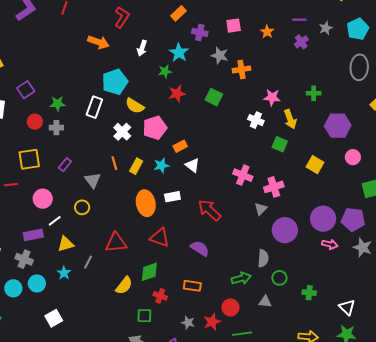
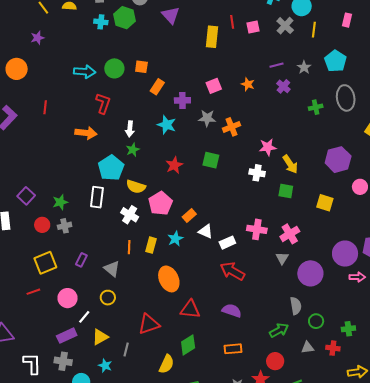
green star: (165, 71) -> (133, 150), moved
green cross: (314, 93) -> (316, 107), moved
orange line: (114, 163) -> (129, 247), turned 32
white rectangle: (172, 197) -> (227, 243), moved
red cross: (160, 296) -> (333, 348), moved

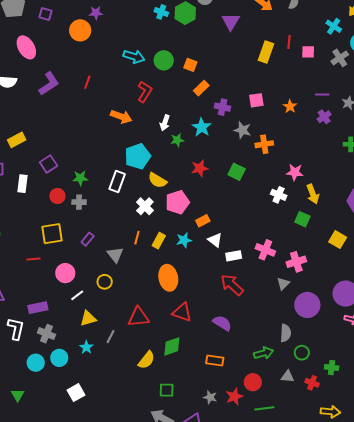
orange circle: (17, 69) -> (80, 30), moved
green star: (133, 150) -> (177, 140), moved
purple rectangle: (67, 336) -> (38, 308), moved

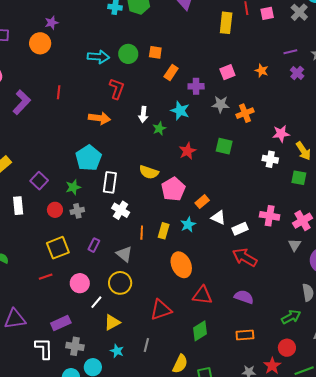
cyan pentagon: (138, 156) -> (88, 158), moved
white cross: (145, 206) -> (121, 210), moved
yellow circle: (105, 282) -> (120, 283), size x1.5
gray line: (110, 337) -> (146, 345), moved
yellow semicircle: (146, 360) -> (180, 364), moved

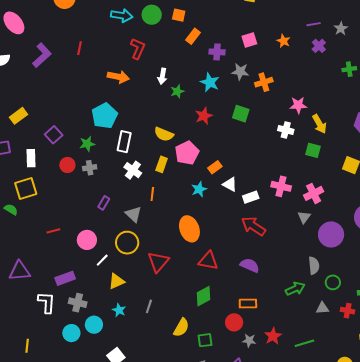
cyan star: (180, 111) -> (210, 82), moved
yellow rectangle: (164, 231) -> (162, 164), moved
yellow square: (58, 248) -> (26, 189), moved
red triangle: (161, 310) -> (158, 262), moved, turned -35
red circle: (287, 348) -> (234, 322), moved

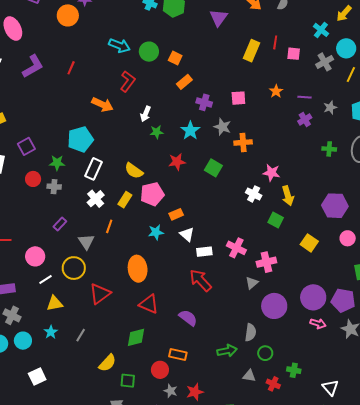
orange star: (283, 41) -> (276, 91), moved

